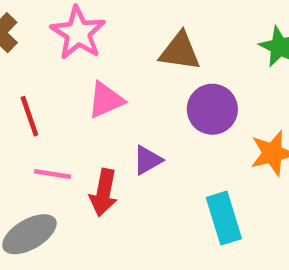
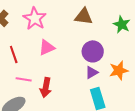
brown triangle: (180, 51) -> (84, 16), moved
purple triangle: (148, 160) -> (92, 72), moved

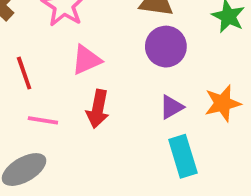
purple circle: (93, 51) -> (166, 47), moved
red arrow: (46, 87) -> (98, 109), moved

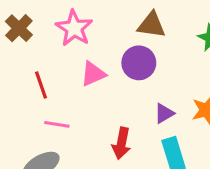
purple circle: (166, 47) -> (139, 63), moved
red arrow: (98, 109) -> (121, 143), moved

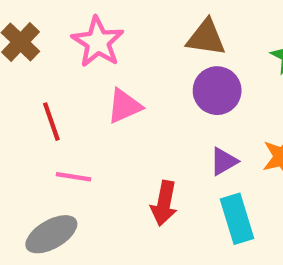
purple circle: (139, 63) -> (217, 91), moved

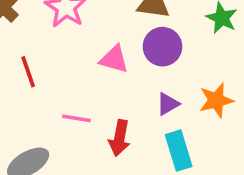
pink triangle: (124, 106) -> (114, 59), moved, turned 40
pink line: (73, 177) -> (76, 118), moved

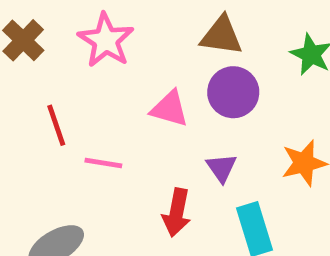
purple triangle: (168, 104) -> (221, 168), moved, turned -35
pink line: (76, 118) -> (103, 163), moved

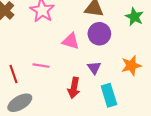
red line: (56, 125) -> (13, 74), moved

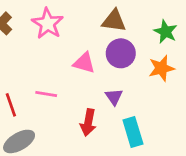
orange star: (131, 66) -> (161, 68), moved

